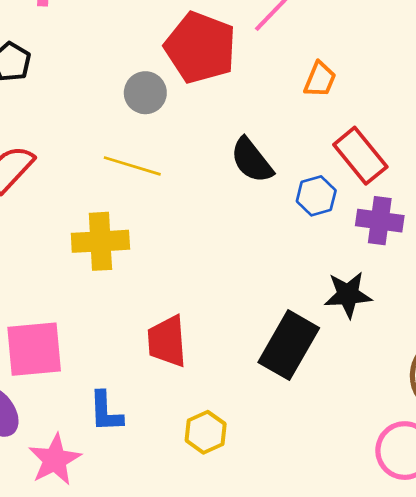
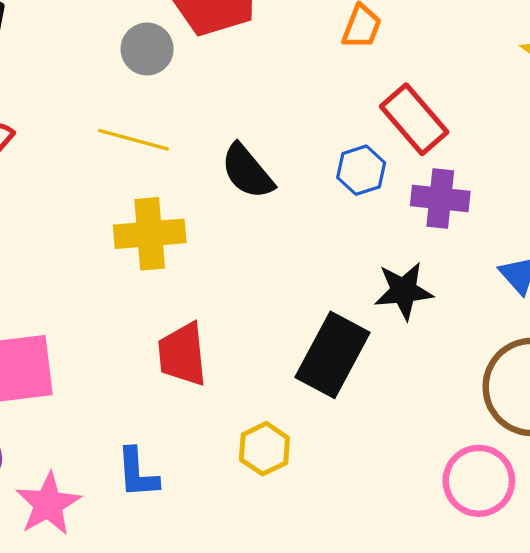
black semicircle: (252, 160) -> (247, 171), moved
yellow cross: (100, 241) -> (150, 234), moved
blue L-shape: (106, 412) -> (137, 473), moved
yellow hexagon: (206, 432) -> (264, 449), moved

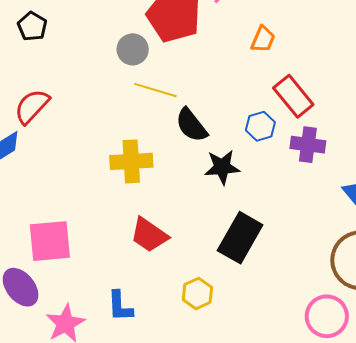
yellow line: (134, 140) -> (155, 90), moved
black star: (404, 291) -> (222, 167), moved
red trapezoid: (182, 354) -> (149, 235), turned -51

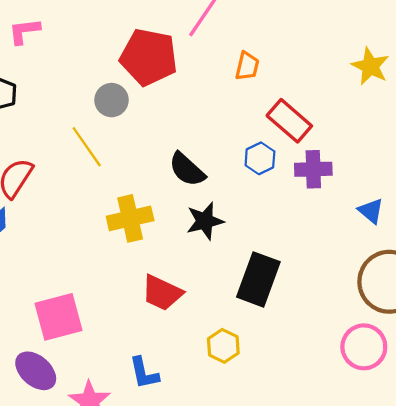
yellow line: (155, 90) -> (87, 147), moved, turned 48
black star: (222, 167) -> (205, 221), moved

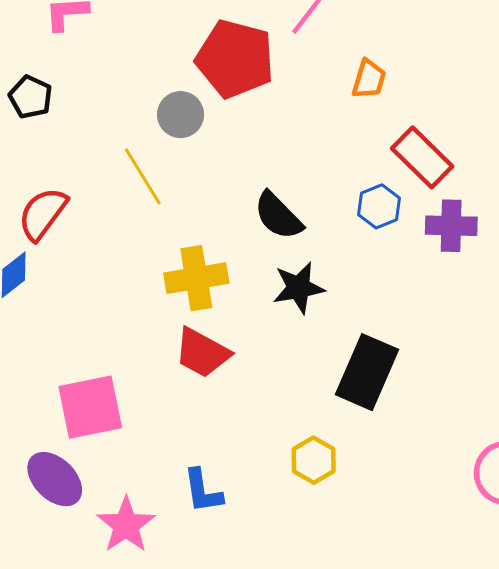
red trapezoid: (162, 293) -> (202, 353), moved

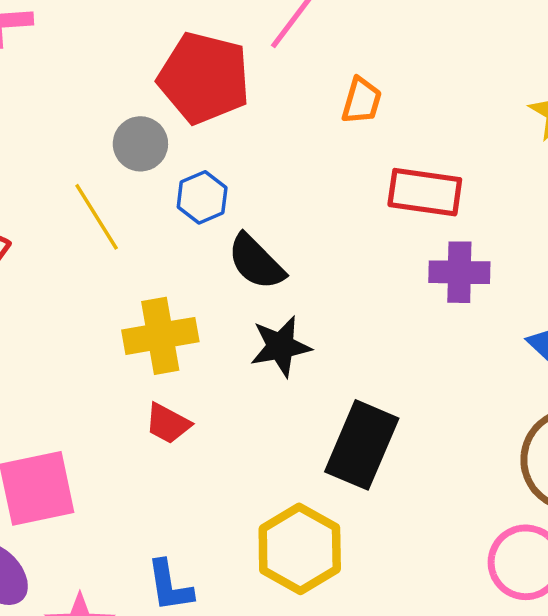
red rectangle: (422, 157) -> (425, 192), turned -36
blue hexagon: (379, 206) -> (202, 197), moved
red trapezoid: (202, 353) -> (168, 423), size x0.7
yellow hexagon: (314, 460) -> (300, 549), size x1.6

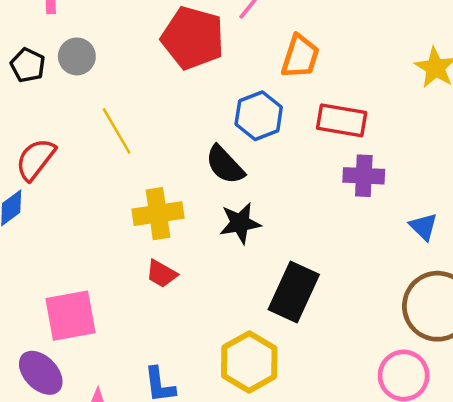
orange trapezoid: (362, 101) -> (300, 57), size x1.4
gray circle: (140, 144) -> (77, 56), moved
blue hexagon: (202, 197) -> (259, 116), moved, size x1.4

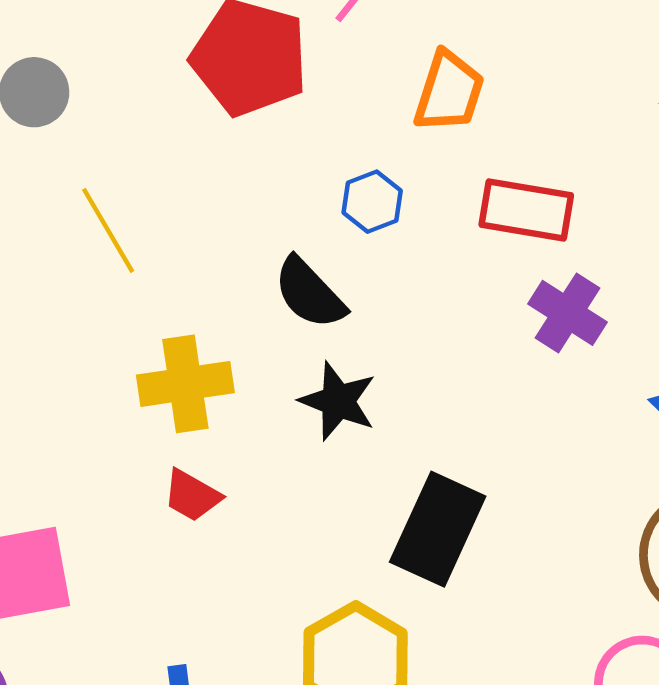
blue hexagon: (259, 116) -> (372, 202), size x0.7
purple cross: (364, 176) -> (567, 313), turned 30
black star: (240, 223) -> (338, 401), turned 30

